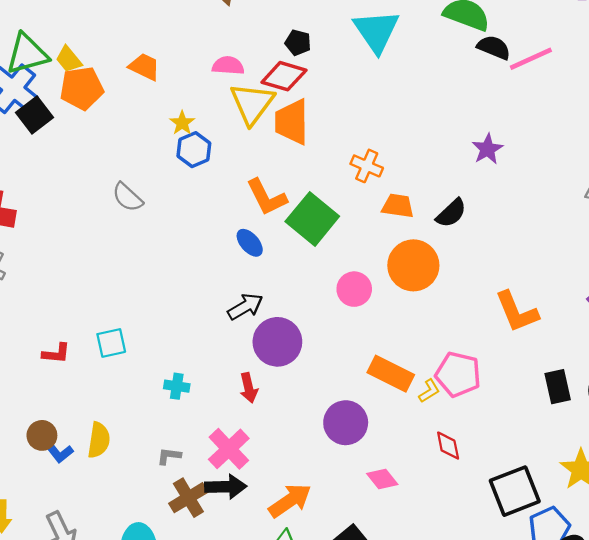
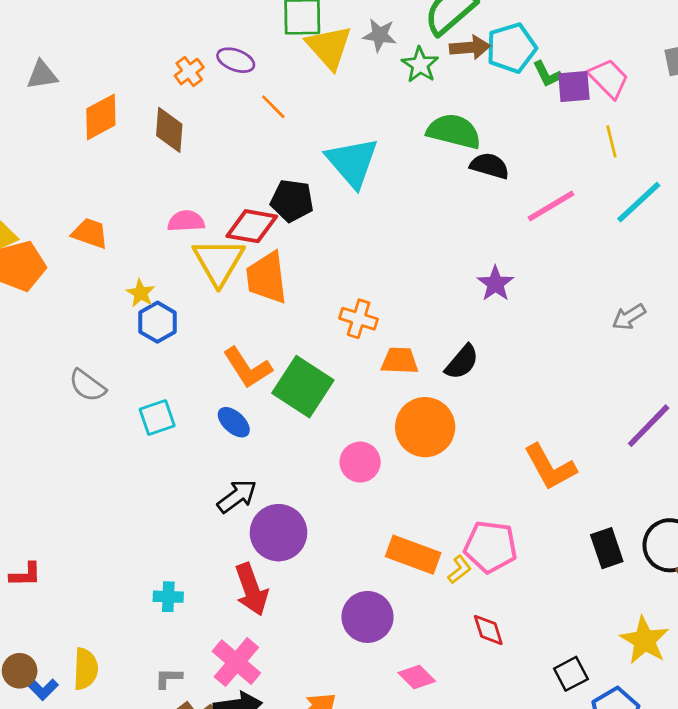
black pentagon: (298, 43) -> (292, 201), moved, size x1.4
pink line: (531, 59) -> (551, 206), moved
cyan square: (111, 343) -> (157, 418), moved
red arrow: (249, 388) -> (251, 589), size x1.5
black square: (515, 491) -> (571, 674), size x0.6

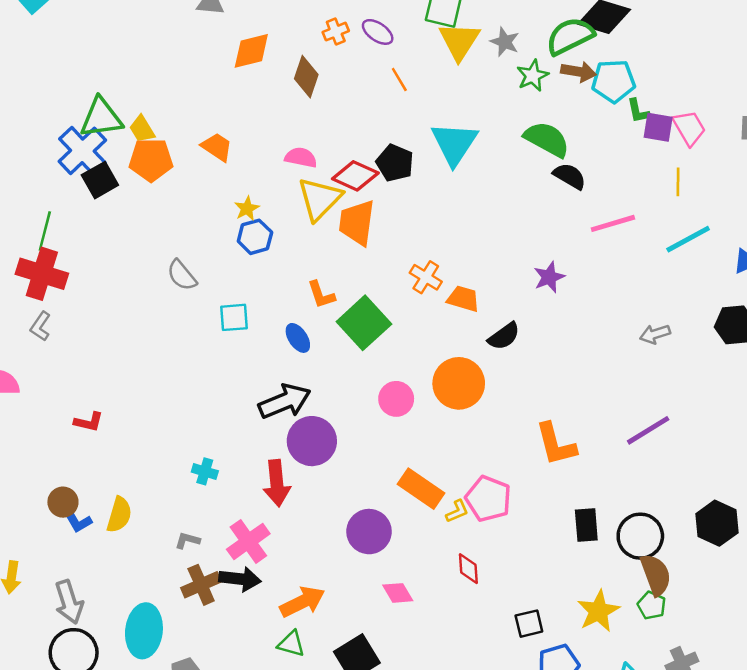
orange trapezoid: (400, 361) -> (463, 299), moved
orange L-shape: (247, 368) -> (321, 295), size x0.7
black arrow: (237, 496) -> (285, 401), size x1.4

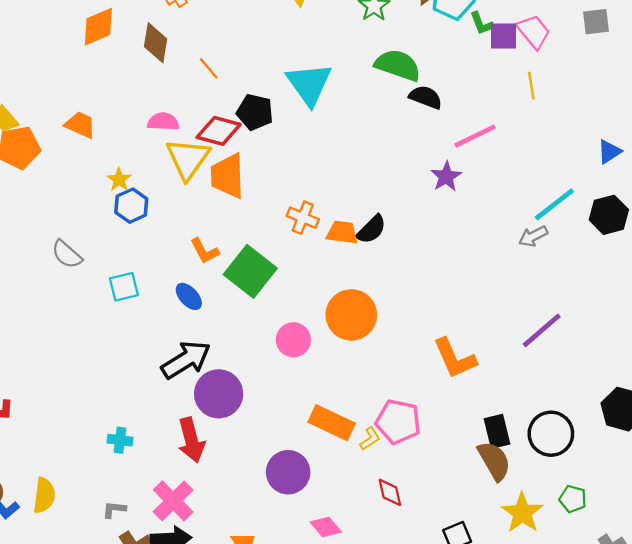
orange line: (399, 80) -> (209, 68), moved
cyan line: (688, 239) -> (554, 204), moved
purple star: (549, 277) -> (446, 177), moved
black semicircle: (504, 336) -> (371, 229), moved
brown semicircle: (656, 575) -> (494, 461), moved

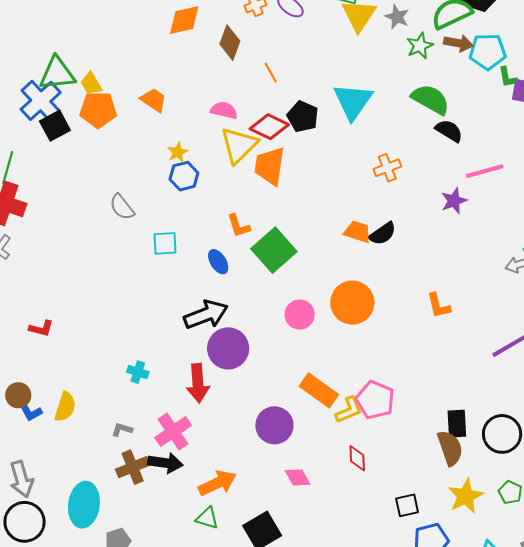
orange cross: (303, 218) -> (387, 168), moved, turned 36
orange L-shape: (455, 358) -> (439, 306), moved, size x0.7
yellow L-shape: (370, 439) -> (349, 410), size x1.4

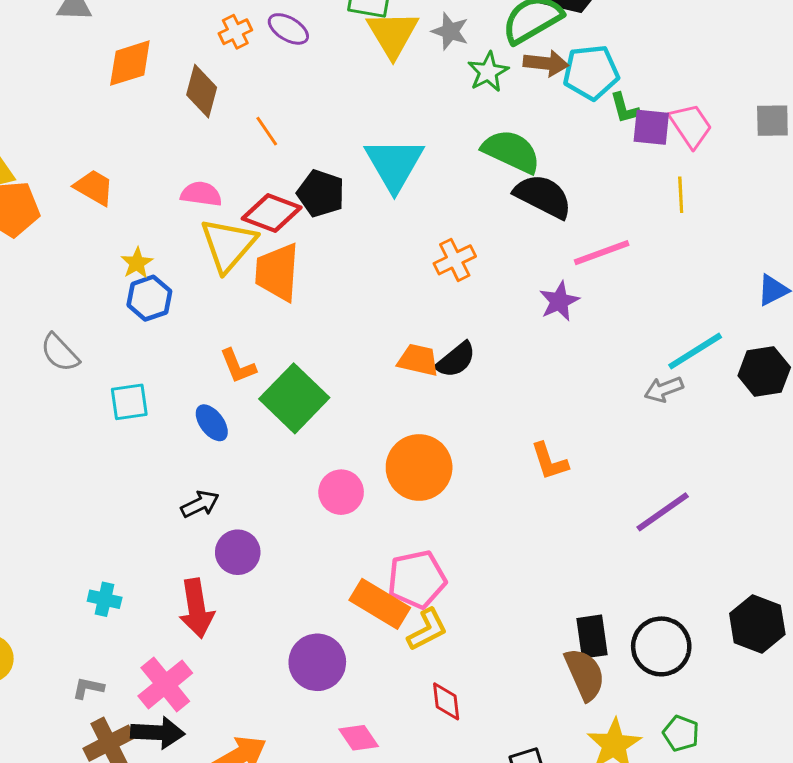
black semicircle: (449, 131) -> (543, 196), size x1.4
black arrow: (206, 315) -> (200, 504), size x0.6
purple circle: (228, 348) -> (238, 552), size x0.7
pink pentagon: (375, 400) -> (417, 579), moved, turned -30

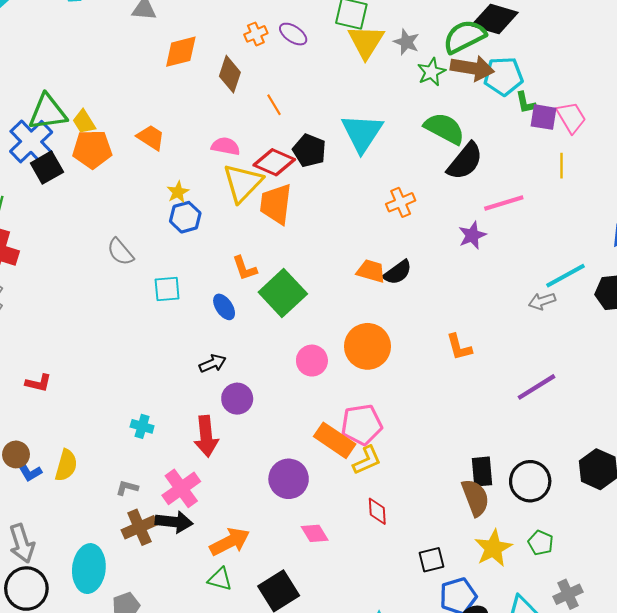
brown arrow: (546, 63) -> (472, 68), size x1.4
black semicircle: (543, 196) -> (465, 161), turned 99

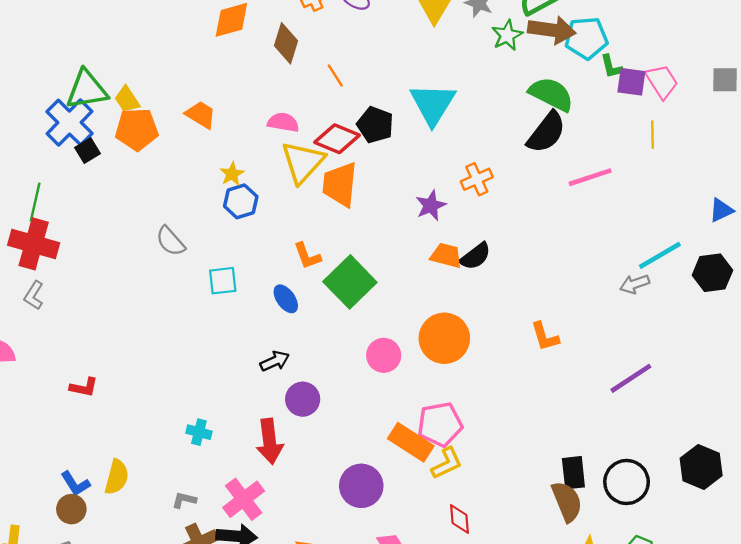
green semicircle: (444, 128) -> (551, 94), moved
black square: (47, 168) -> (88, 151), size x0.7
purple star: (472, 235) -> (431, 205), moved
brown circle: (16, 454) -> (71, 509), moved

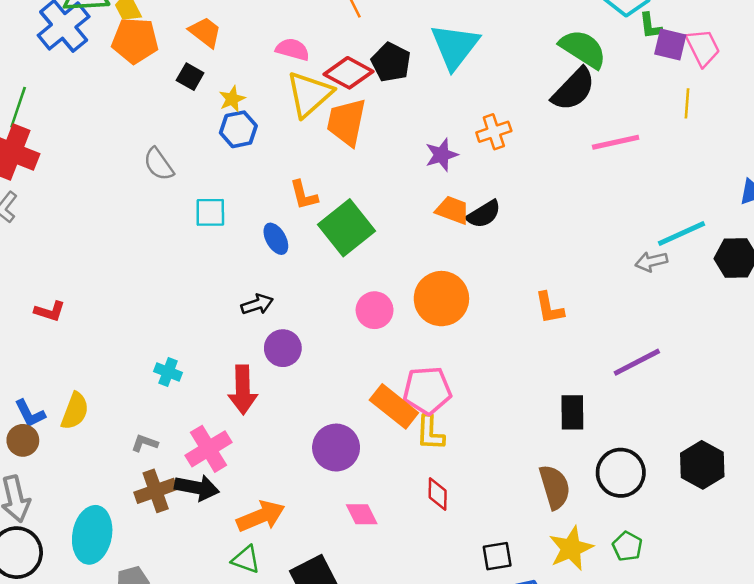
black square: (88, 151) -> (190, 77), moved, turned -35
yellow L-shape: (447, 463) -> (430, 433), turned 112
black rectangle: (573, 473) -> (572, 412), moved

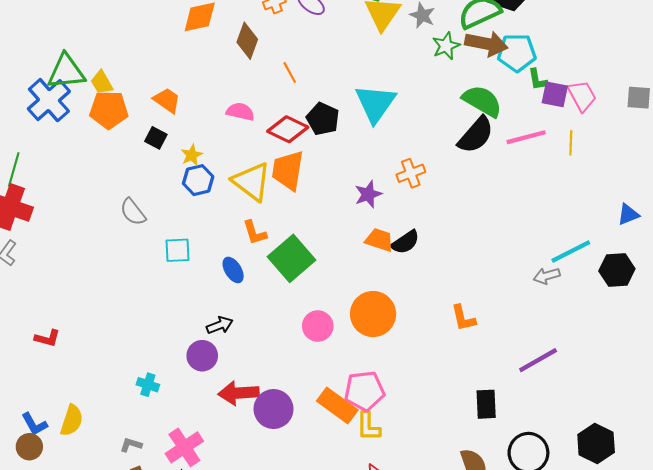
yellow triangle: (309, 94) -> (252, 182), moved, turned -39
pink line: (616, 142) -> (526, 137), moved
purple circle: (283, 348) -> (202, 356), moved
red arrow: (243, 390) -> (239, 393), moved, turned 90
purple circle: (336, 448) -> (274, 409), moved

